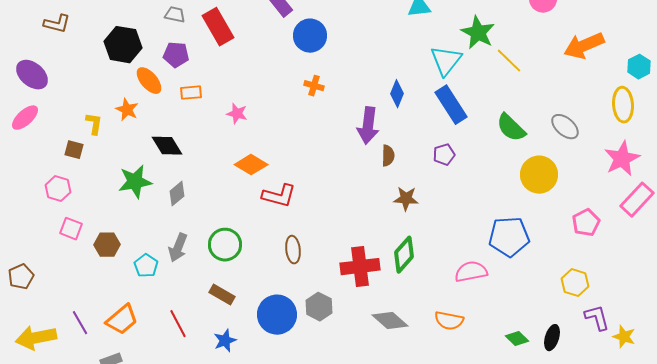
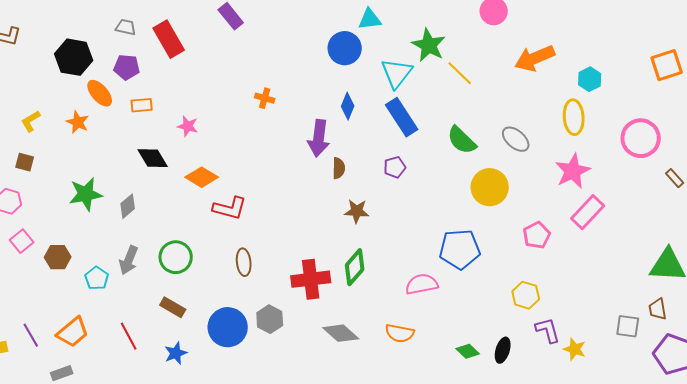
blue circle: (310, 36) -> (345, 48), moved
yellow L-shape: (94, 124) -> (31, 121), moved, turned -130
black diamond: (167, 146) -> (153, 158), moved
pink square: (71, 229) -> (22, 241), turned 30

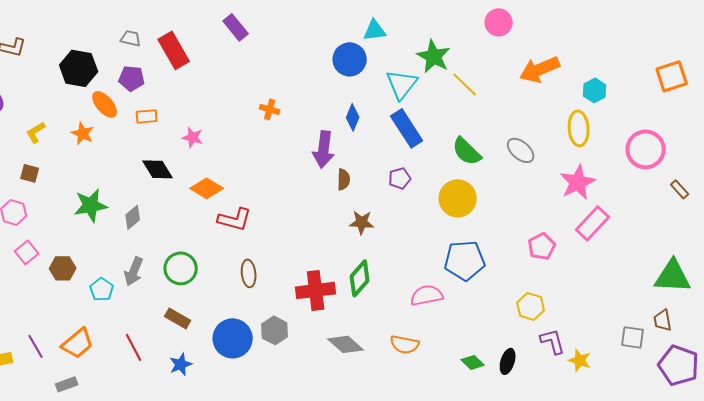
yellow circle: (490, 187) -> (458, 198), moved

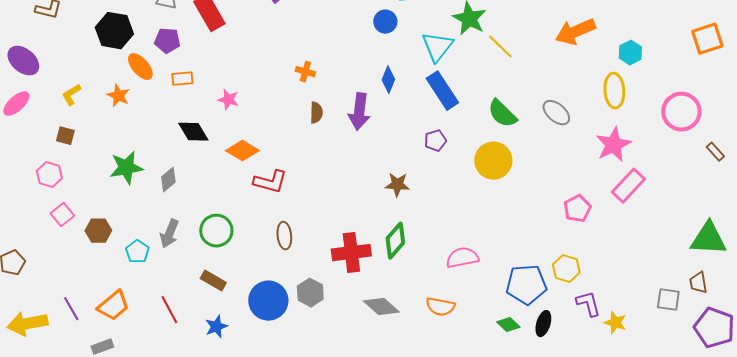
blue circle: (350, 59) -> (385, 22), size x0.7
brown semicircle: (344, 179) -> (316, 113), moved
blue pentagon: (465, 260) -> (526, 285), moved

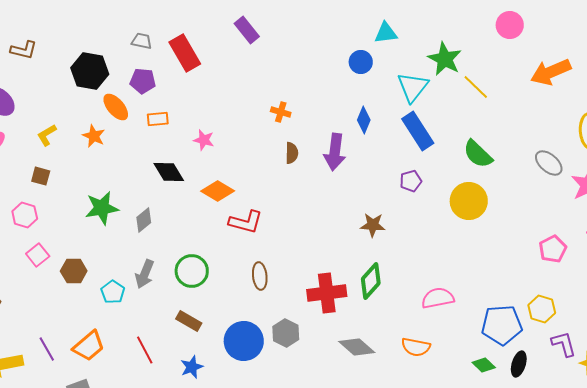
gray ellipse: (556, 113) -> (549, 163), moved

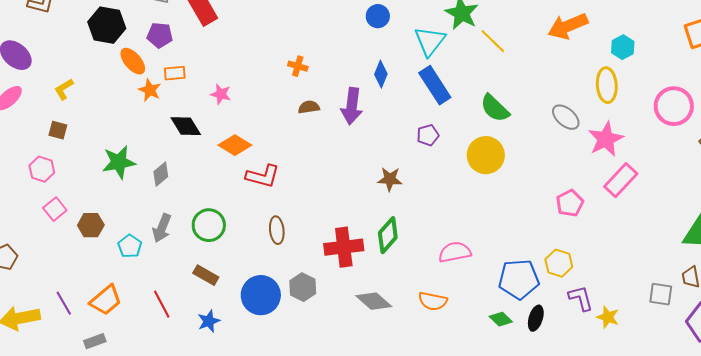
orange star: (94, 136) -> (150, 90), moved
brown semicircle: (292, 153) -> (309, 107), turned -100

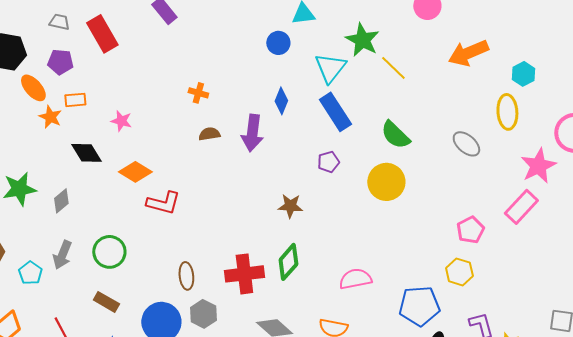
pink star: (606, 139) -> (538, 166), moved
brown ellipse: (277, 230) -> (186, 276), moved
yellow hexagon: (559, 263) -> (459, 272), moved

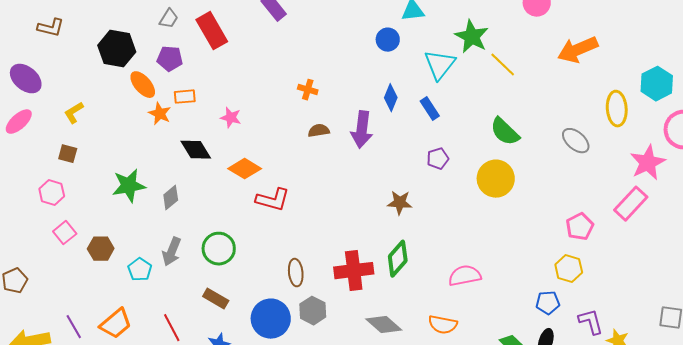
gray trapezoid: (59, 22) -> (169, 19), turned 110
cyan hexagon: (523, 74) -> (657, 84), moved, size x1.4
blue rectangle: (335, 112) -> (430, 109), moved, size x0.6
blue pentagon: (419, 306) -> (548, 303), moved, size x0.6

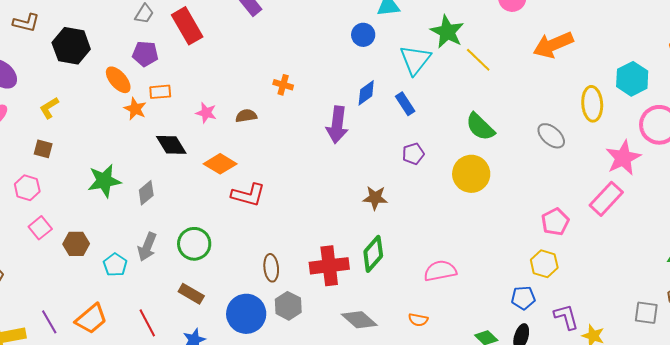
black hexagon: (117, 49) -> (71, 46), moved
blue diamond: (391, 98) -> (366, 93), turned 32
brown semicircle: (319, 131) -> (246, 116), moved
orange semicircle: (443, 325) -> (418, 320), size x0.7

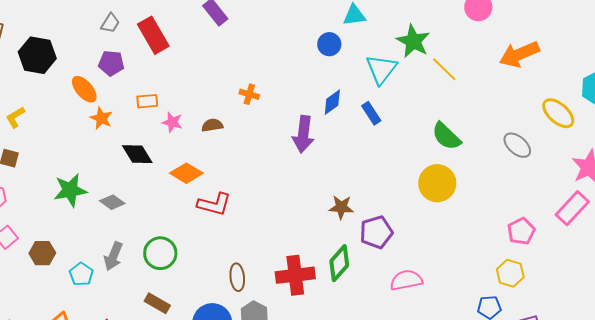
orange rectangle: (160, 92) -> (147, 101), moved
yellow ellipse: (592, 104) -> (558, 113), turned -44
purple pentagon: (413, 154) -> (376, 232), moved, size x1.5
gray diamond: (146, 193) -> (112, 202), turned 75

